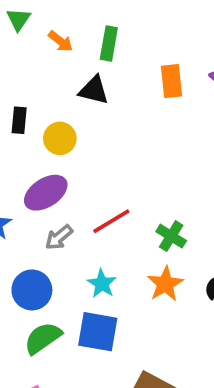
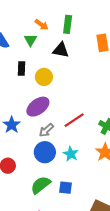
green triangle: (18, 19) -> (30, 40), moved
blue circle: (32, 290) -> (45, 152), moved
blue square: (98, 332) -> (65, 188), moved, size x0.6

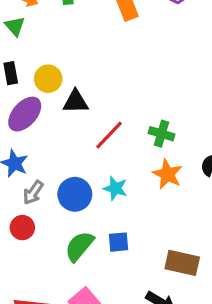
black triangle: (61, 50) -> (75, 102), moved
purple ellipse: (38, 107) -> (25, 114), moved
gray arrow: (46, 130) -> (33, 192), moved

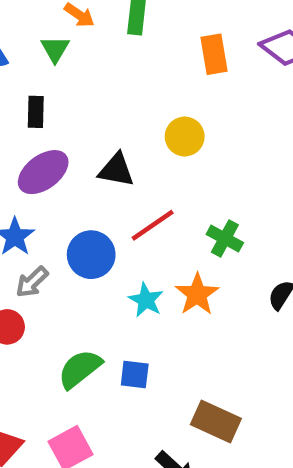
yellow circle: (48, 79) -> (185, 137), moved
orange star: (167, 174) -> (197, 294), moved
blue circle: (75, 194) -> (91, 255), moved

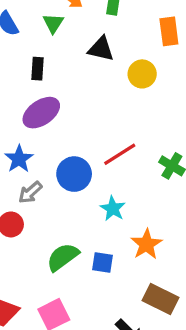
yellow circle: (185, 137) -> (142, 74), moved
black triangle: (116, 170) -> (101, 49), moved
orange star: (197, 294) -> (146, 244), moved

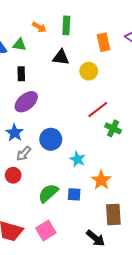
green triangle: (53, 23) -> (19, 45), moved, turned -48
red line: (120, 154) -> (98, 110), moved
brown rectangle: (161, 299) -> (113, 214), turned 65

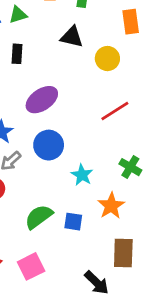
green triangle: (19, 45) -> (18, 15), turned -32
purple ellipse: (26, 102) -> (42, 100), moved
green cross: (113, 128) -> (130, 167), moved

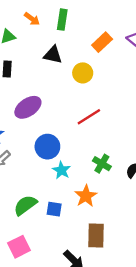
orange rectangle: (131, 22) -> (102, 42), turned 54
blue circle: (49, 145) -> (47, 147), moved

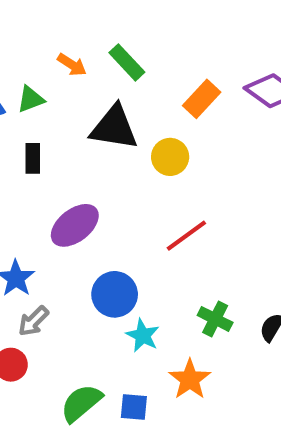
green rectangle: (62, 20) -> (127, 62), turned -48
black triangle: (53, 55) -> (114, 128), size x1.4

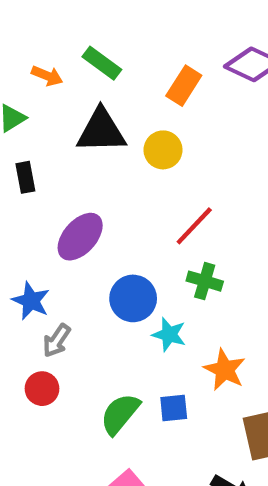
green cross: (215, 319) -> (205, 281), moved

